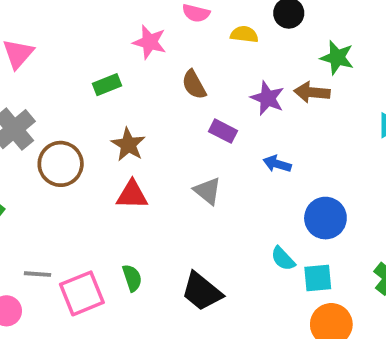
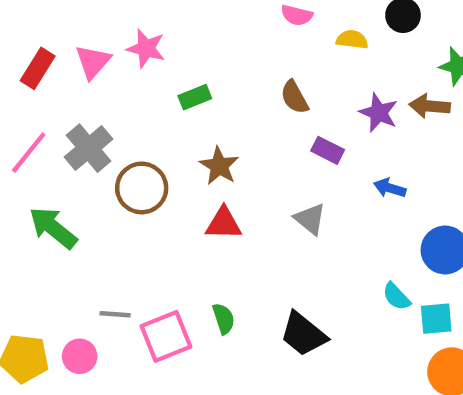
pink star: (150, 42) -> (146, 48), moved

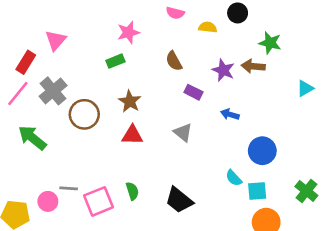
pink star: (146, 48) -> (128, 32), moved, turned -30
red rectangle: (38, 68) -> (26, 62), moved
pink circle: (80, 356) -> (48, 201), moved

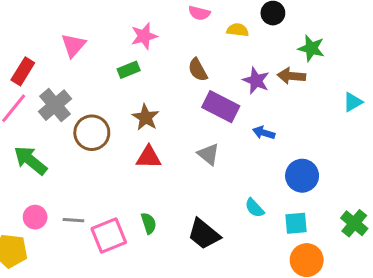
pink triangle: (56, 40) -> (73, 45), moved
purple rectangle: (193, 92) -> (221, 107), size x1.6
cyan semicircle: (234, 178) -> (254, 208), moved
pink circle: (48, 201) -> (35, 217), moved

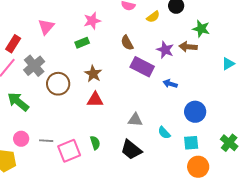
yellow semicircle: (238, 30) -> (153, 17), turned 136
gray triangle: (208, 154) -> (135, 120), moved, turned -35

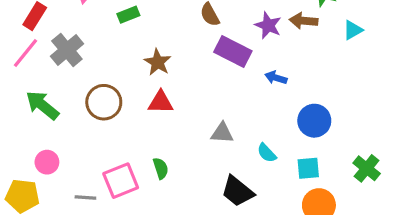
green rectangle: (82, 43) -> (128, 15), moved
cyan triangle: (228, 64) -> (353, 30), moved
brown circle: (58, 84) -> (104, 102), moved
gray line: (46, 141) -> (85, 197), moved
black trapezoid: (131, 150) -> (237, 191), moved

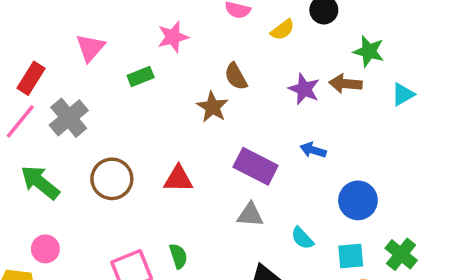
purple rectangle: (233, 52) -> (256, 166), moved
brown star: (158, 62) -> (212, 107), moved
green cross: (367, 168) -> (401, 254), moved

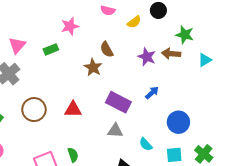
pink triangle: (90, 48) -> (17, 45), moved
blue arrow: (313, 150) -> (152, 93), turned 120

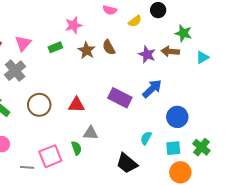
brown star: (93, 67) -> (87, 50), moved
blue arrow: (152, 93) -> (152, 89), size x1.5
gray triangle: (115, 131) -> (91, 133), moved
cyan semicircle: (146, 144) -> (146, 138), turned 72

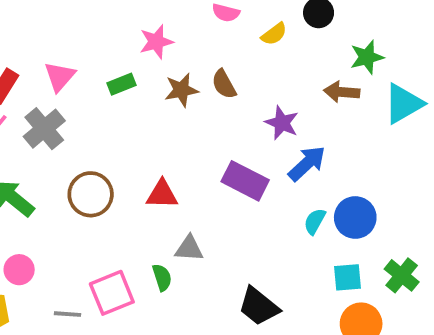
green star: (183, 33) -> (367, 57), turned -30
brown star: (87, 50) -> (181, 90), turned 30
purple star: (147, 54) -> (282, 123), moved
cyan triangle: (202, 57) -> (404, 104), size x1.6
cyan semicircle: (146, 138) -> (315, 221), moved

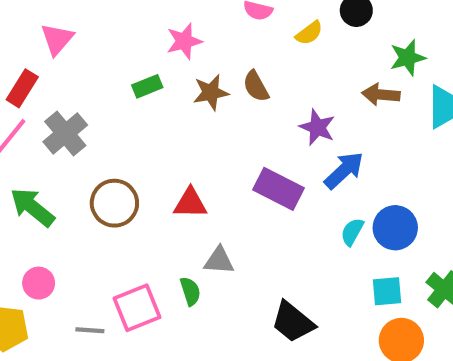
pink triangle: (60, 76) -> (57, 39), moved

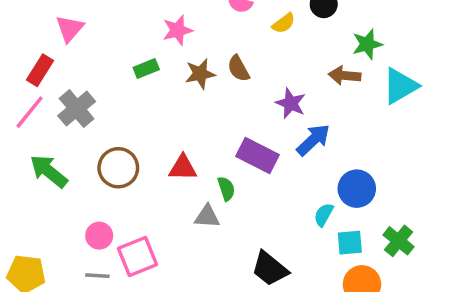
cyan semicircle: (352, 232) -> (324, 215), moved
pink circle: (39, 283) -> (99, 236), moved
green semicircle: (190, 291) -> (226, 189), moved

